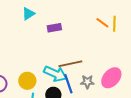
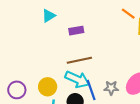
orange line: (102, 23) -> (128, 14), moved
brown line: (70, 64) -> (79, 60), moved

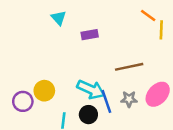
cyan triangle: (49, 16) -> (59, 18), turned -40
brown line: (79, 60) -> (129, 67), moved
yellow circle: (48, 87) -> (44, 91), moved

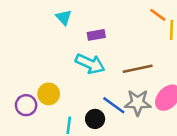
cyan arrow: (91, 89) -> (90, 64), moved
gray star: (129, 99) -> (138, 103), size x1.5
blue line: (106, 101) -> (114, 105), turned -35

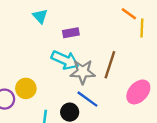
brown line: (138, 69) -> (110, 65), turned -60
gray star: (138, 103) -> (83, 72), moved

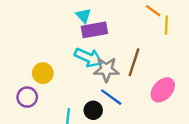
cyan triangle: (40, 16) -> (84, 15), moved
purple rectangle: (71, 33) -> (94, 30), size x1.5
yellow circle: (26, 88) -> (43, 73), moved

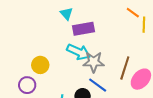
cyan triangle: (84, 15) -> (66, 14), moved
brown line: (134, 62) -> (125, 68), moved

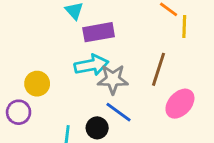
cyan arrow: (79, 52) -> (91, 65), turned -35
brown line: (125, 68) -> (159, 69), moved

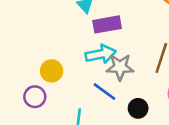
blue line: (119, 112) -> (105, 92), moved
black circle: (97, 128) -> (138, 108), moved

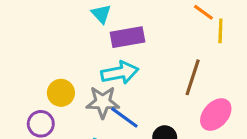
gray star: (120, 67) -> (103, 102), moved

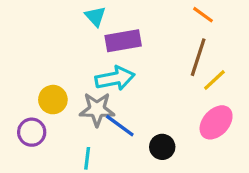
yellow line: (220, 31) -> (214, 80), moved, turned 45
brown line: (193, 77) -> (198, 57), moved

